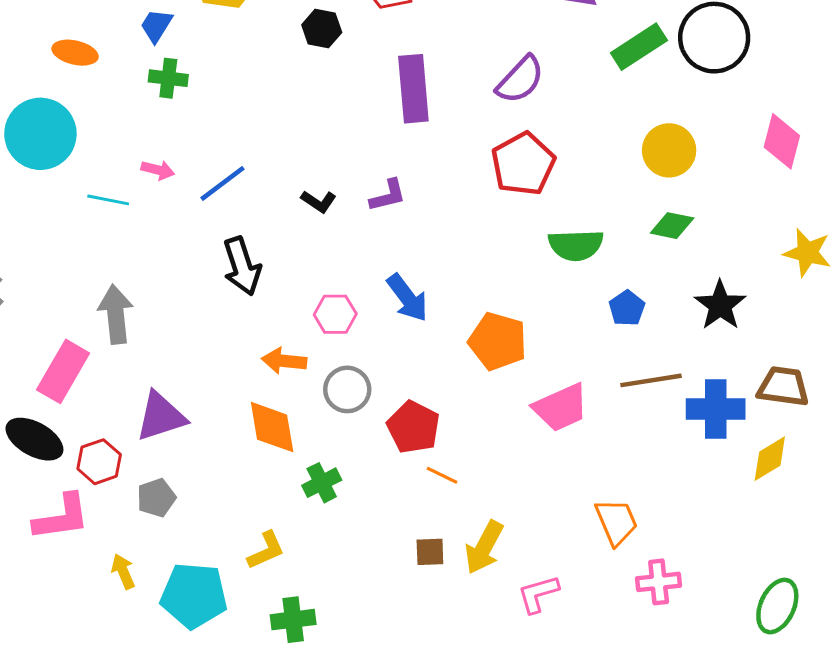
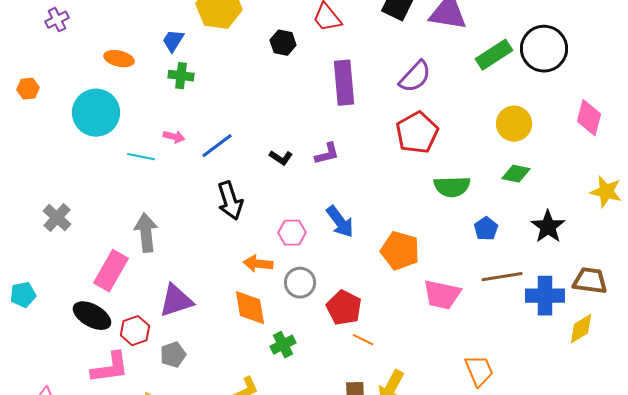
pink trapezoid: (561, 408) -> (442, 295), turned 36

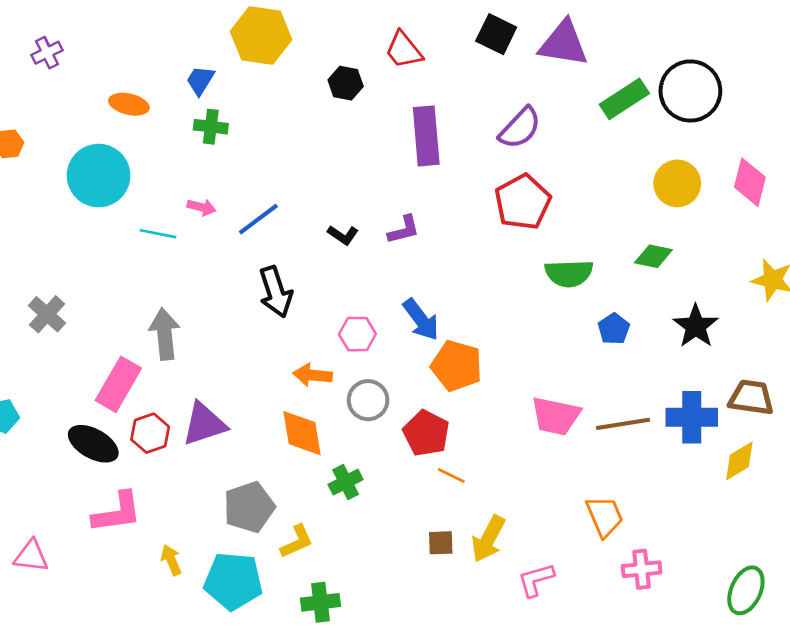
yellow circle: (514, 124) -> (677, 183), moved
orange pentagon: (400, 251) -> (457, 366), moved
brown line: (502, 277) -> (623, 424), moved
red hexagon: (135, 331) -> (150, 433), moved
gray pentagon: (173, 355) -> (249, 507), moved, size x1.5

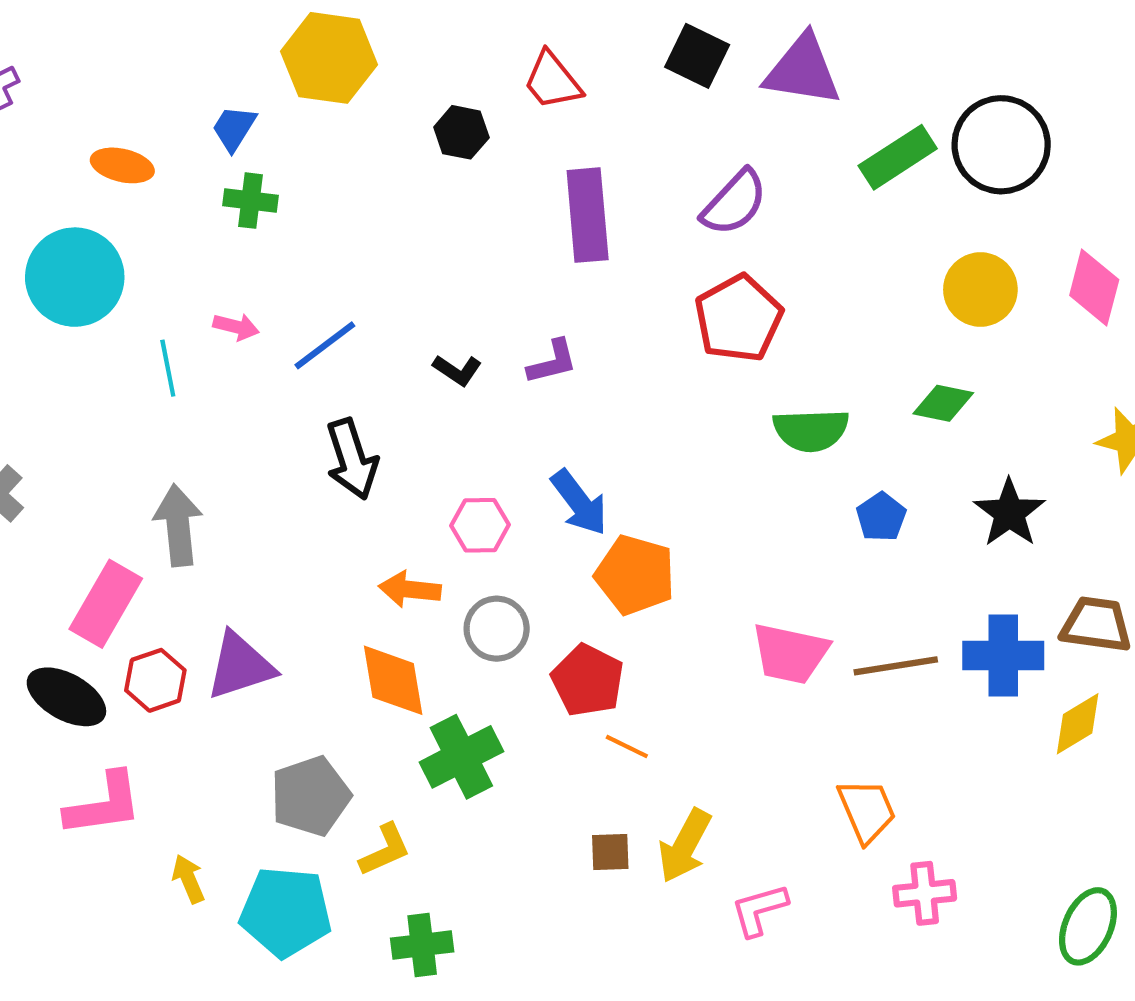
cyan line: (158, 234) -> (168, 368), turned 68
green cross: (346, 482) -> (461, 757), size x1.5

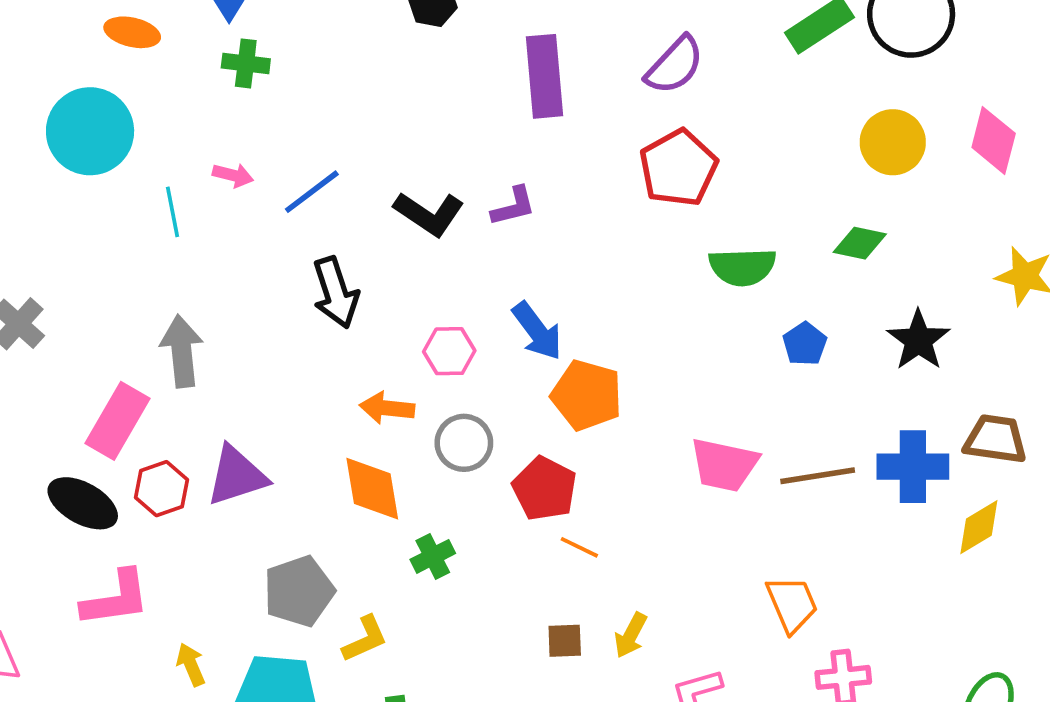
black L-shape: (457, 370) -> (429, 214), size x1.6
green cross: (461, 757) -> (433, 556), size x0.6
yellow arrow: (685, 846) -> (631, 635), size x0.7

